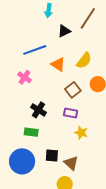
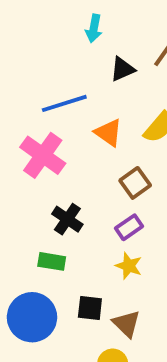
pink cross: (25, 77) -> (43, 155), size x1.6
purple rectangle: (71, 113) -> (129, 227), turned -48
yellow star: (81, 133) -> (129, 266), moved

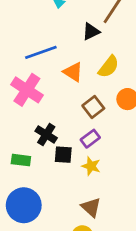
black triangle: (122, 69) -> (91, 32), moved
green rectangle: (52, 261) -> (21, 160), moved
black square: (90, 308) -> (63, 155), moved

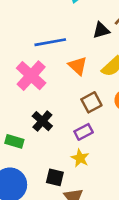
black square: (63, 155) -> (55, 177), moved

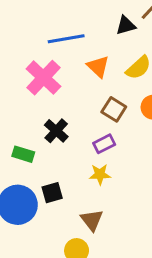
brown square: (91, 102) -> (114, 109), turned -30
yellow star: (80, 158) -> (100, 174), turned -30
black square: (55, 177) -> (52, 193), moved, turned -30

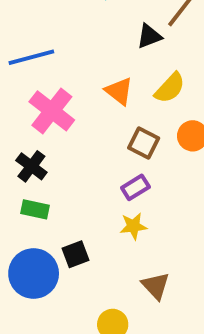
blue line: (66, 39) -> (31, 57), moved
black cross: (56, 131) -> (31, 166), moved
brown triangle: (92, 220) -> (156, 286), moved

